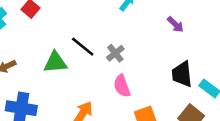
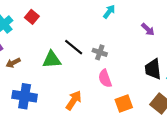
gray cross: (115, 53) -> (100, 52), turned -32

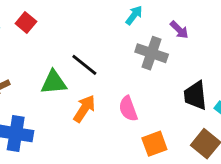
purple arrow: (148, 29) -> (179, 30), moved
gray cross: (100, 52) -> (152, 53), moved, size x1.5
orange arrow: (74, 100) -> (84, 109), moved

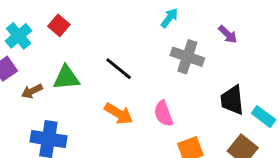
purple arrow: (179, 30) -> (228, 34), moved
green triangle: (54, 82) -> (66, 78), moved
orange arrow: (84, 109) -> (119, 114), turned 88

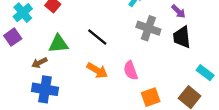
brown arrow: (32, 91) -> (39, 63), moved
black trapezoid: (232, 100) -> (182, 37), moved

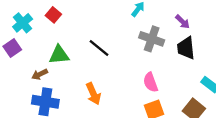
orange arrow: (97, 70) -> (93, 94), moved, turned 35
pink semicircle: (131, 70) -> (151, 82), moved

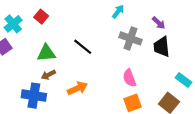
brown arrow: (40, 74) -> (48, 75), moved
orange arrow: (93, 94) -> (78, 88), turned -90

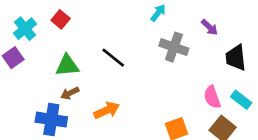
black trapezoid: (162, 47) -> (236, 58), moved
pink semicircle: (129, 78) -> (212, 97), moved

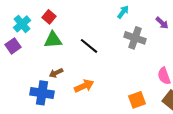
green triangle: (67, 66) -> (53, 40), moved

